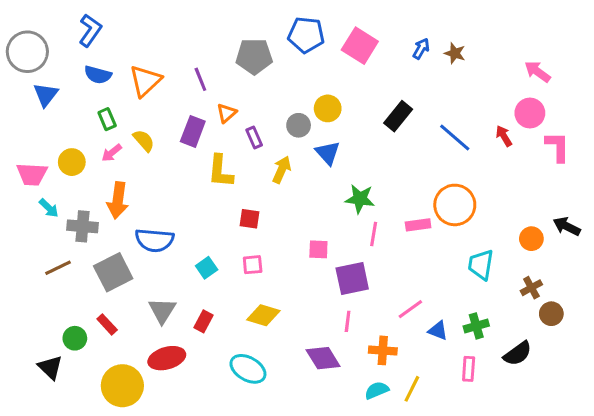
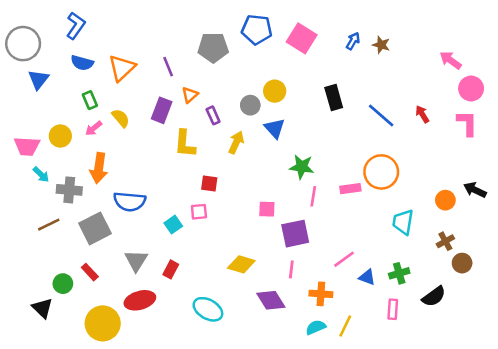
pink circle: (530, 113) -> (471, 88), moved
black rectangle: (398, 116) -> (334, 97), turned -55
pink square: (253, 265) -> (199, 212), moved
yellow diamond: (263, 315) -> (241, 264), moved

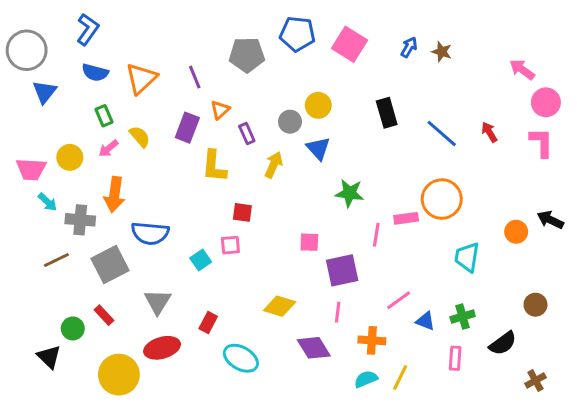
pink line: (313, 196) -> (376, 235), moved
brown cross: (445, 241) -> (535, 381), moved
red rectangle: (171, 269) -> (208, 323), moved

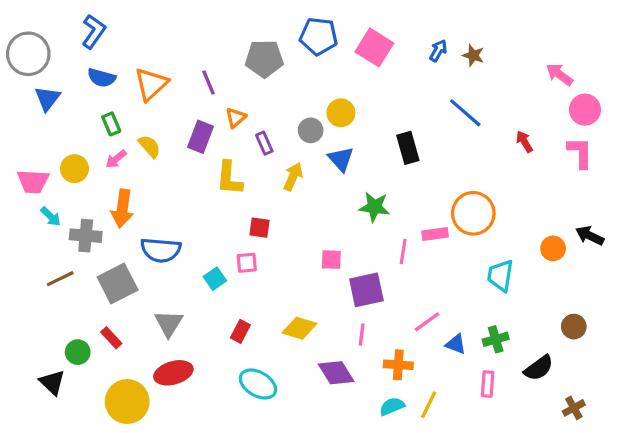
black rectangle: (387, 113) -> (408, 148), moved
blue line: (442, 134) -> (465, 113), moved
red rectangle: (208, 323) -> (240, 331), moved

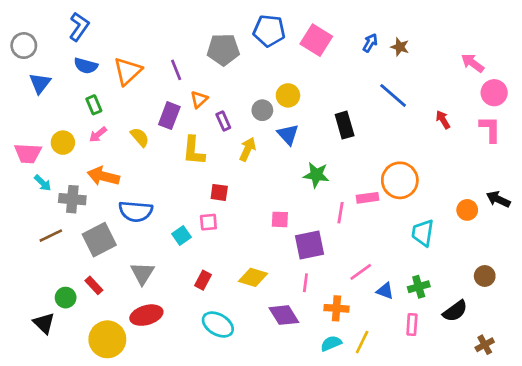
gray circle: (28, 54) -> (24, 46), size x0.7
yellow semicircle: (149, 146) -> (140, 137), moved
orange arrow: (122, 209) -> (103, 176), turned 96

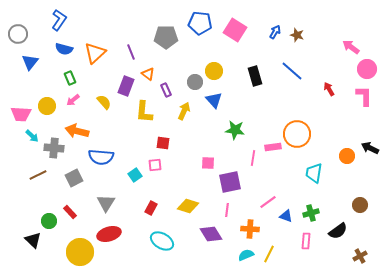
orange triangle: (199, 99) -> (148, 74), turned -40
black rectangle: (345, 125) -> (255, 76), moved
gray square: (99, 240) -> (74, 178), size x0.7

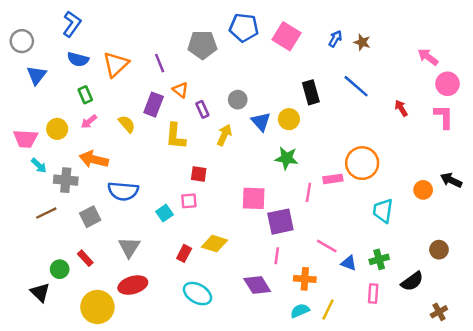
yellow circle: (214, 71) -> (289, 119), moved
pink square: (208, 163) -> (254, 198), size x1.5
pink line: (268, 202) -> (327, 246), turned 66
yellow diamond: (188, 206) -> (215, 244), moved

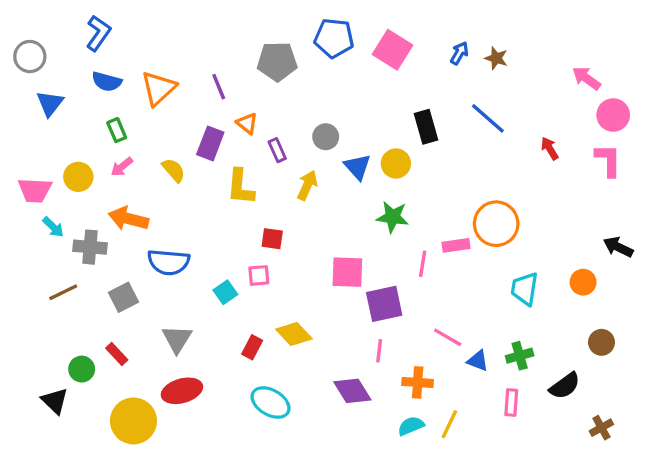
orange circle: (423, 190) -> (583, 282), moved
yellow diamond: (215, 244) -> (294, 334), turned 30

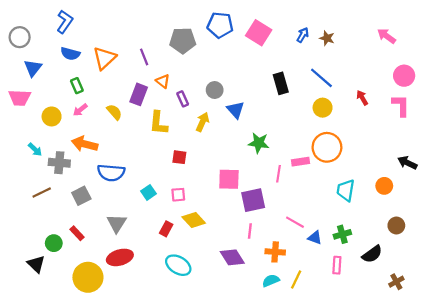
pink arrow: (586, 78) -> (386, 36), moved
yellow circle: (396, 163) -> (323, 108), moved
pink trapezoid: (35, 190) -> (20, 98), moved
pink square: (259, 275) -> (178, 195), moved

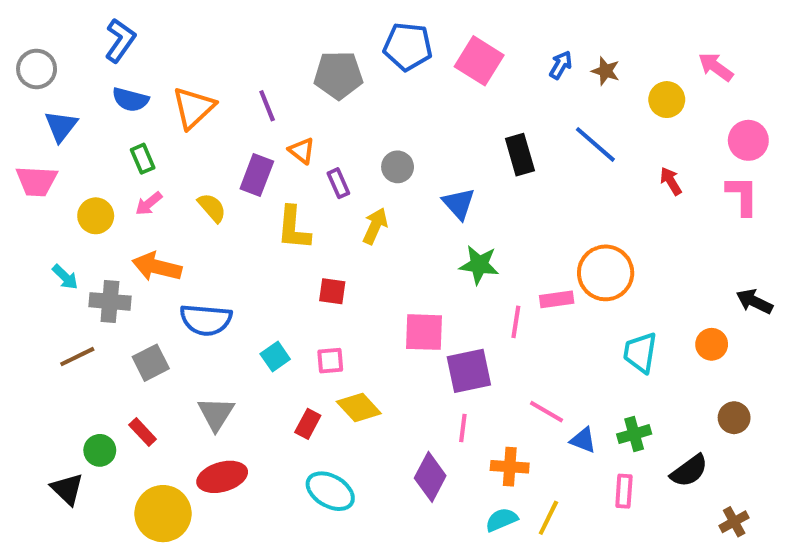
yellow circle: (323, 108) -> (667, 100), moved
blue triangle: (236, 110) -> (459, 204), moved
purple diamond: (232, 257) -> (430, 477), turned 60

